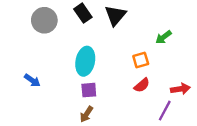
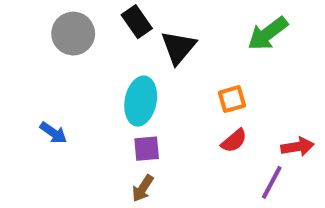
black triangle: (115, 15) -> (178, 47), moved
green arrow: (164, 37) -> (268, 34), moved, size x1.5

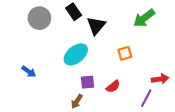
cyan ellipse: (141, 101) -> (76, 54), turned 40
red semicircle: (234, 141) -> (113, 86), moved
purple square: (147, 149) -> (88, 82), moved

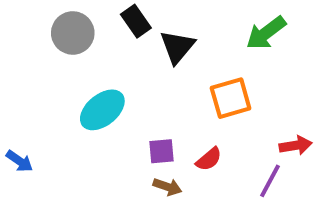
orange square: (125, 53) -> (231, 98), size x1.5
cyan ellipse: (76, 54) -> (102, 110), moved
blue arrow: (29, 71) -> (20, 161), moved
brown arrow: (77, 101) -> (167, 187), moved, turned -104

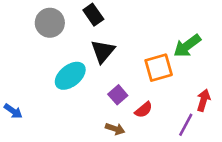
green arrow: (266, 33) -> (187, 46), moved
black triangle: (177, 47) -> (103, 51), moved
red arrow: (296, 145) -> (203, 100), turned -65
purple square: (162, 151) -> (118, 95), moved, turned -36

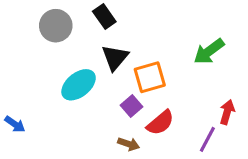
orange square: (159, 68) -> (150, 77), moved
red semicircle: (144, 110) -> (160, 123), size x1.4

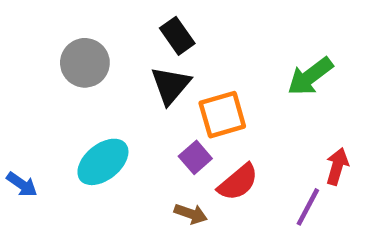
black rectangle: (104, 17) -> (177, 36), moved
gray circle: (56, 26) -> (85, 63), moved
cyan ellipse: (79, 85) -> (103, 162), moved

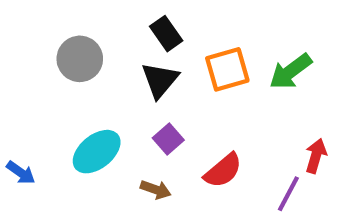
orange square: (222, 115) -> (227, 69), moved
purple square: (195, 157) -> (168, 139), moved
brown arrow: (191, 214) -> (156, 190), moved

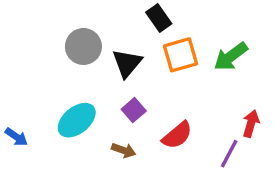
black rectangle: (166, 34) -> (159, 18), moved
gray circle: (80, 59) -> (83, 46), moved

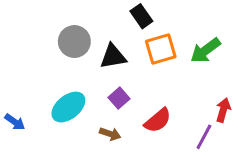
black triangle: (127, 63) -> (113, 56), turned 40

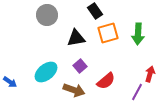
gray circle: (74, 42) -> (47, 15), moved
green arrow: (205, 50) -> (138, 34), turned -50
brown arrow: (110, 134) -> (74, 90), size x1.5

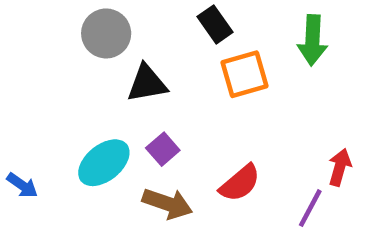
green arrow: (138, 34) -> (312, 40), moved
black triangle: (76, 38) -> (147, 83), moved
purple square: (80, 66) -> (163, 149), moved

